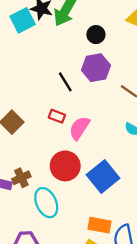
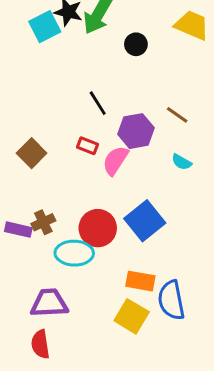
purple hexagon: (96, 68) -> (136, 131), moved
red circle: (65, 166) -> (98, 228), moved
cyan ellipse: (46, 203) -> (74, 253), turned -64

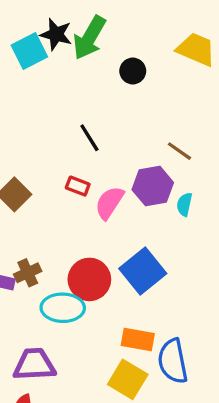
purple hexagon: (136, 131) -> (153, 186), moved
cyan semicircle: (182, 162) -> (184, 204), turned 72

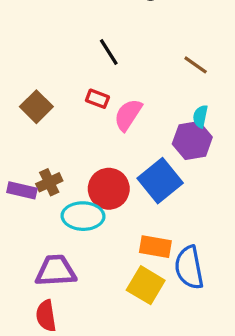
purple hexagon: (153, 186) -> (192, 141), moved

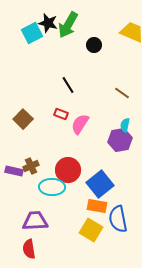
blue square: (160, 181) -> (100, 184), moved

